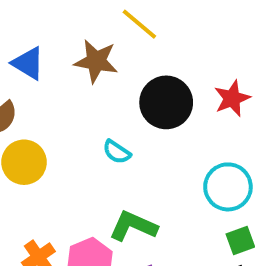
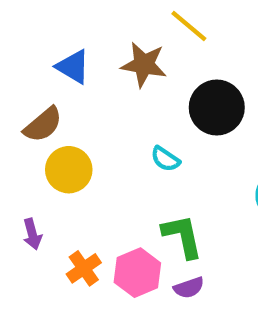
green L-shape: (133, 226) -> (182, 236), turned 54

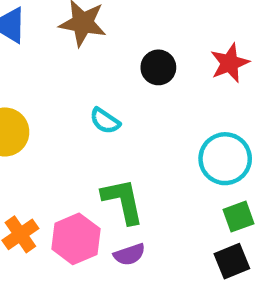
black circle: (217, 107) -> (158, 67), size x0.6

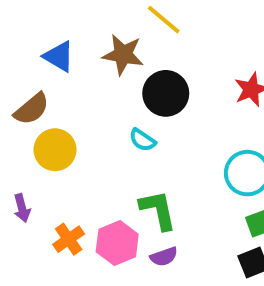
black circle: (158, 67) -> (166, 93), moved, size x1.5

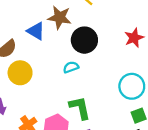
blue triangle: (59, 56) -> (36, 31), moved
cyan semicircle: (142, 140) -> (71, 67), turned 126

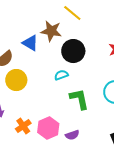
green L-shape: (80, 108) -> (79, 99), moved

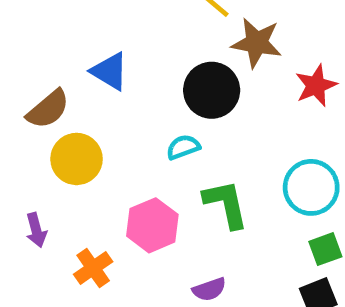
brown star: (51, 31) -> (257, 43), moved
pink hexagon: (48, 128) -> (152, 225), moved

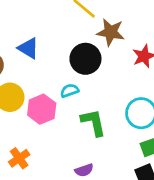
pink hexagon: (152, 225) -> (42, 109), moved

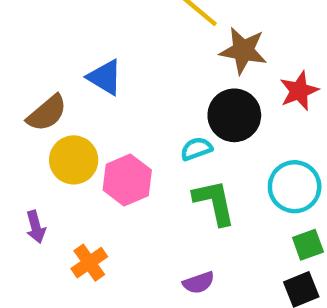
black circle: (85, 59) -> (234, 115), moved
cyan semicircle: (70, 91) -> (196, 149), moved

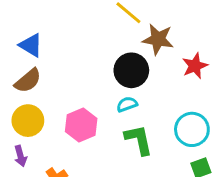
blue triangle: (105, 77) -> (31, 45), moved
black circle: (234, 115) -> (131, 70), moved
yellow circle: (74, 160) -> (28, 121), moved

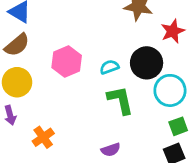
black circle: (131, 70) -> (147, 63), moved
pink hexagon: (81, 125) -> (67, 62), moved

